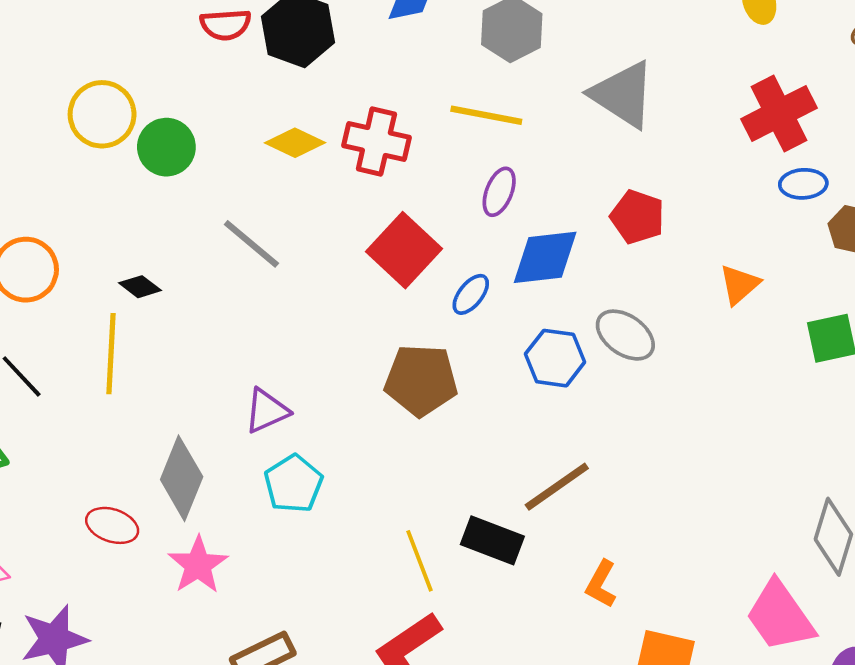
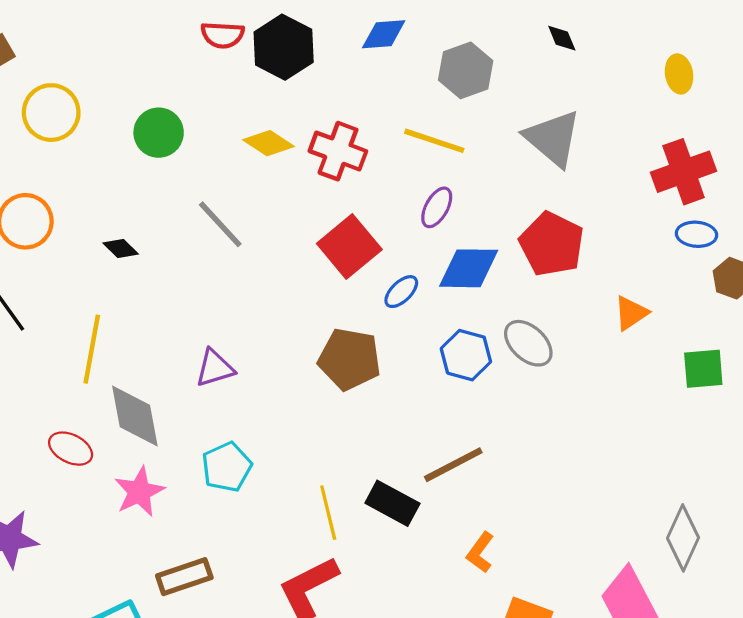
yellow circle: (102, 114) -> (51, 113), moved
red pentagon: (637, 217) -> (552, 244), size x1.4
yellow line: (111, 354) -> (92, 349), moved
gray diamond: (182, 478) -> (135, 416), turned -40
cyan pentagon: (293, 484) -> (227, 467), moved

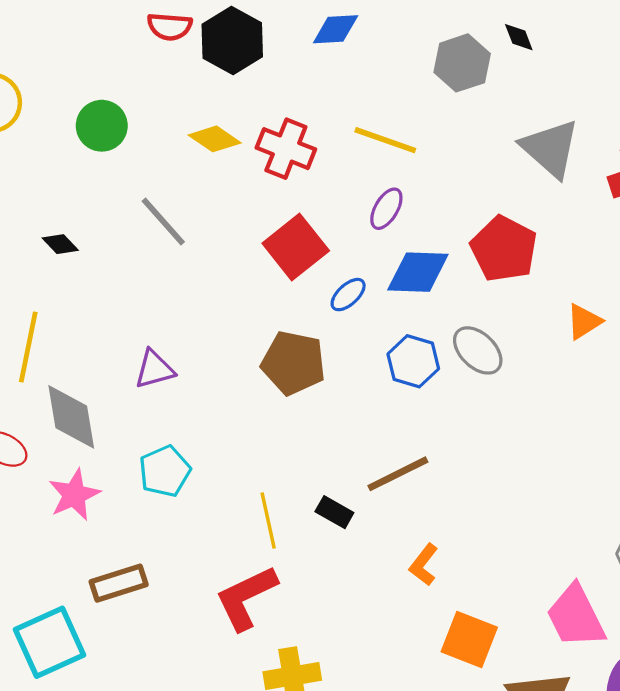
gray hexagon: (466, 70) -> (462, 63), moved
gray triangle: (553, 138) -> (550, 148), moved
black rectangle: (392, 503) -> (334, 512), size x0.7

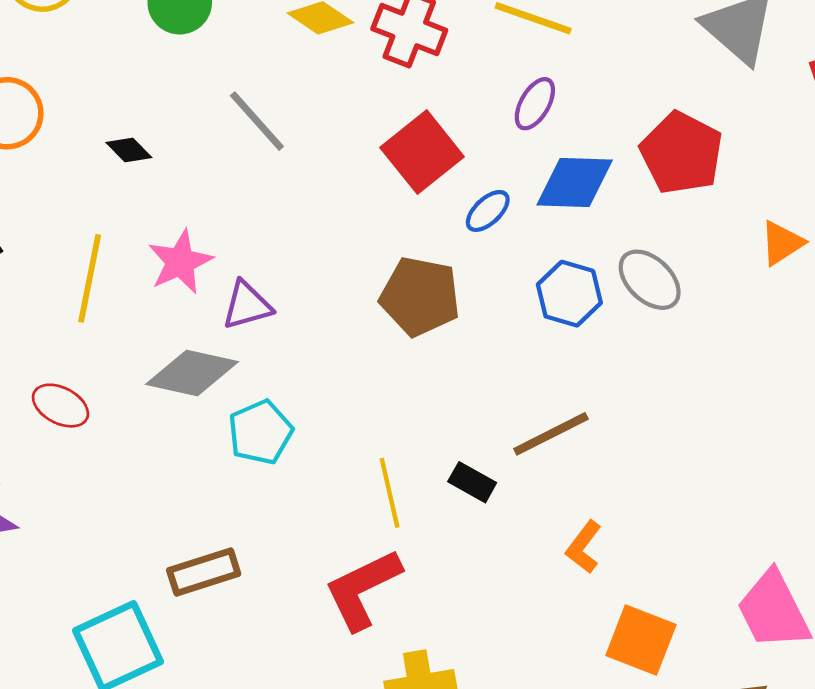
gray diamond: (71, 417) -> (192, 373), moved, turned -68
pink star: (74, 495) -> (180, 262), moved

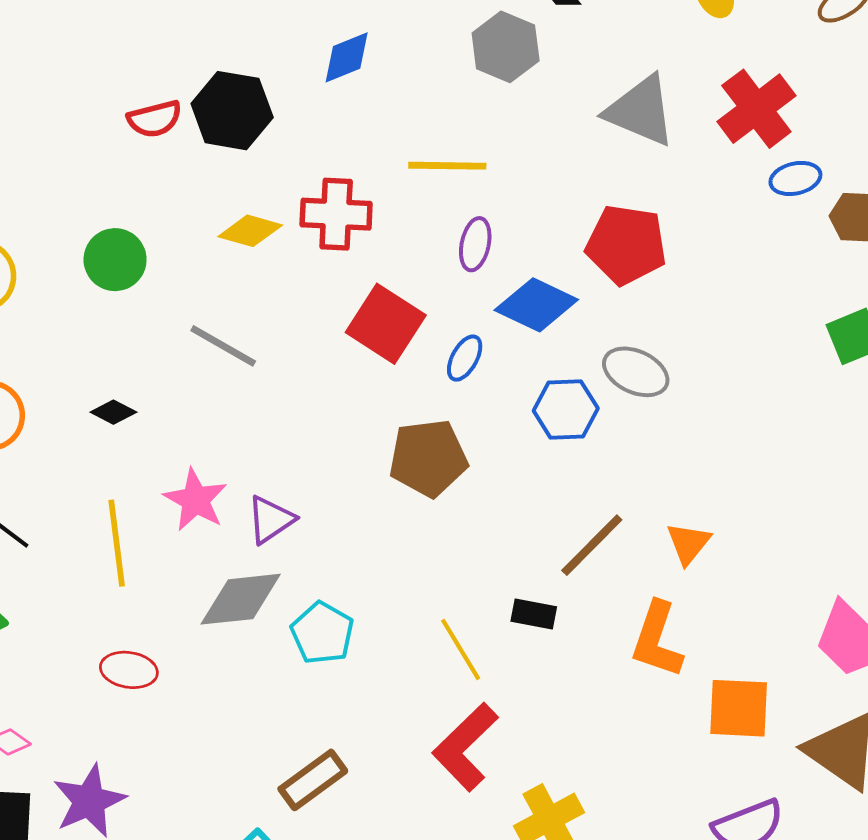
blue diamond: (575, 182) -> (536, 305), turned 42
orange triangle: (782, 243) -> (688, 543), moved
orange L-shape: (584, 547) -> (657, 640), size x1.5

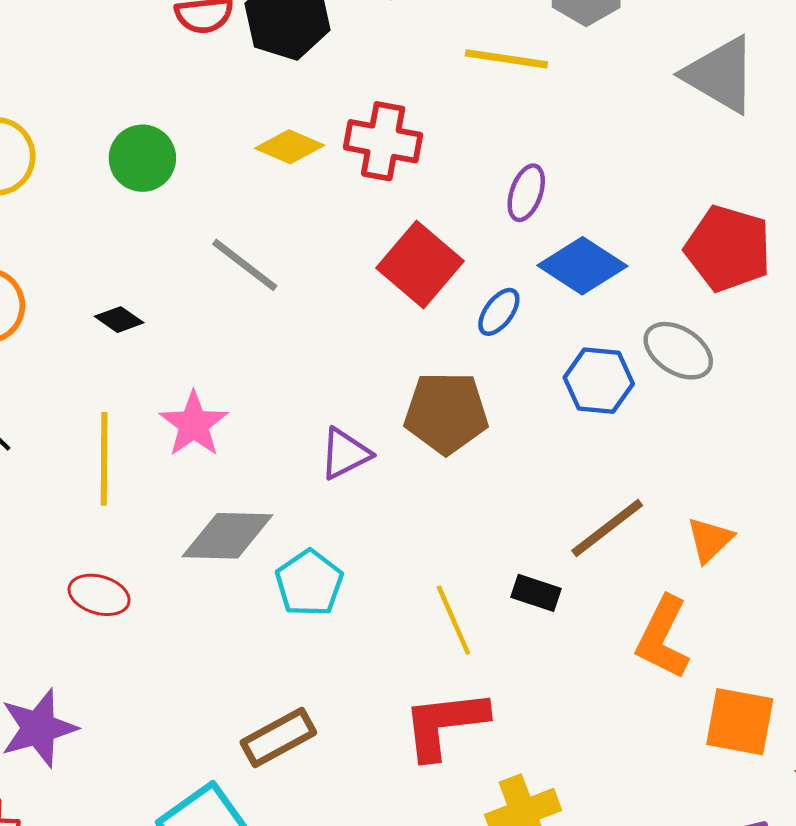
yellow line: (447, 166) -> (506, 59), moved
red pentagon: (626, 245) -> (728, 248), moved
purple triangle: (271, 520) -> (345, 454), moved
red L-shape: (465, 747) -> (445, 724), turned 30

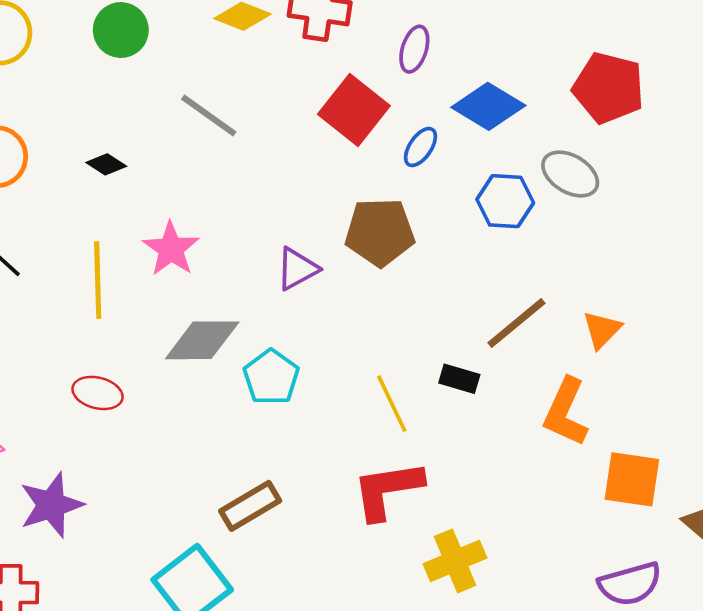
purple ellipse: (526, 193) -> (414, 49), moved

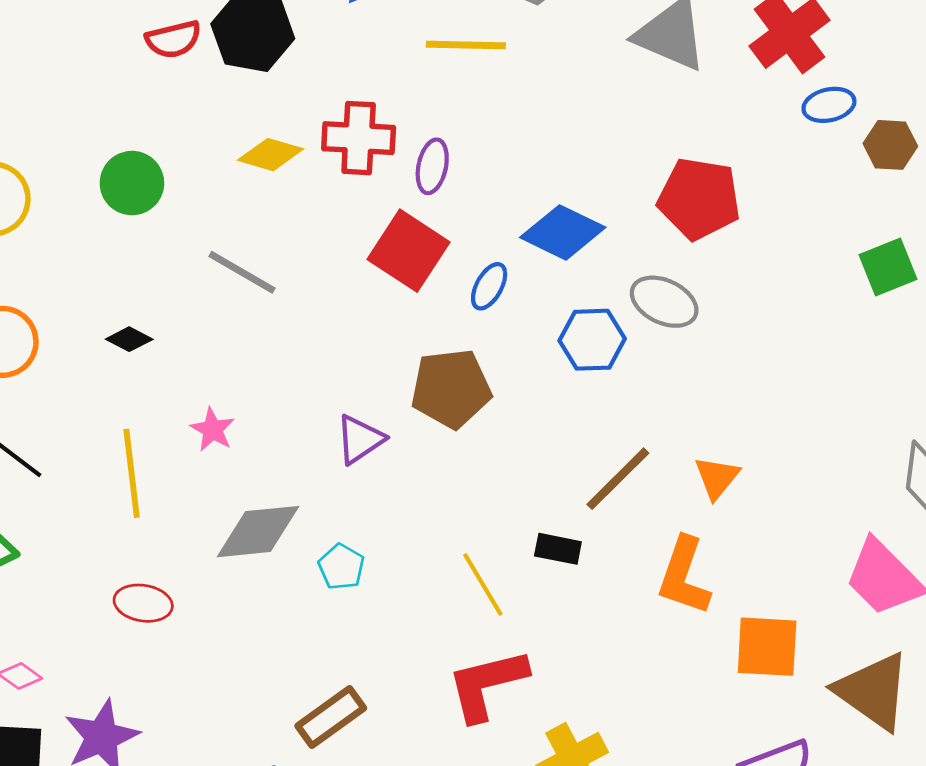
purple ellipse: (414, 49) -> (432, 166), moved
pink star: (171, 249) -> (213, 430), size x0.7
cyan pentagon: (271, 377) -> (341, 567), size x0.7

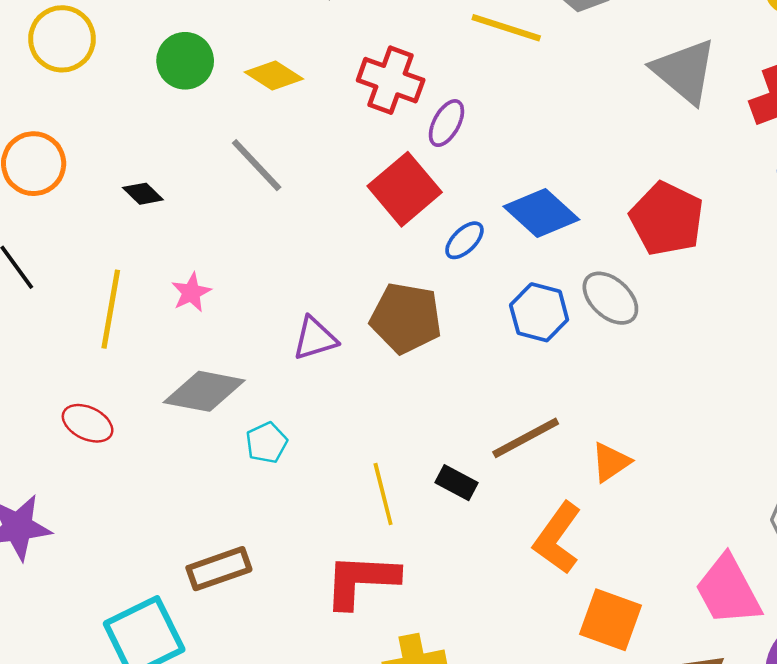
yellow diamond: (270, 155) -> (274, 75), moved

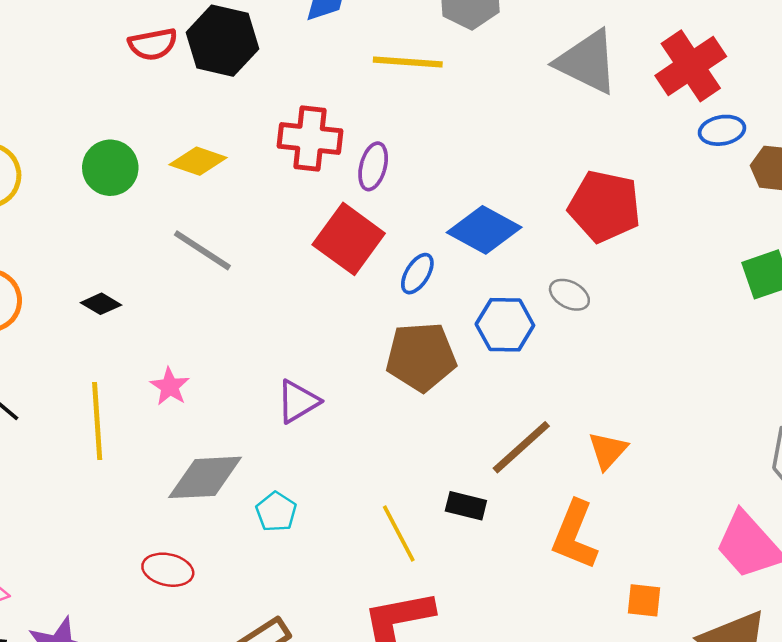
gray ellipse: (610, 298) -> (569, 295), size x0.7
brown pentagon: (406, 318) -> (421, 357), moved
red ellipse: (88, 423) -> (168, 570), moved
orange square: (610, 620) -> (644, 600), size x0.6

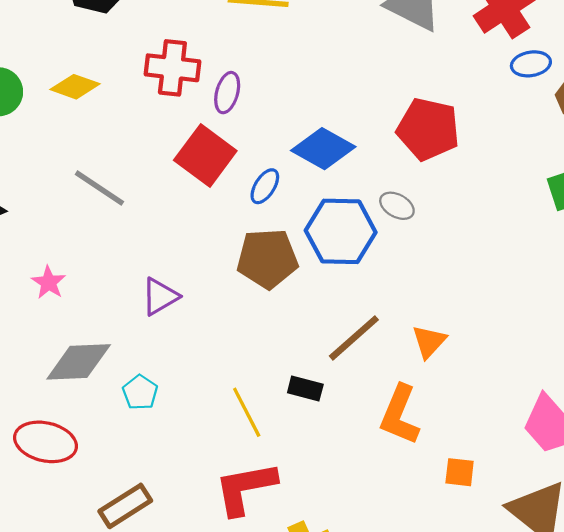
gray line: (202, 250) -> (99, 188), moved
blue hexagon: (505, 325) -> (341, 231), size x1.4
red ellipse: (168, 570) -> (46, 442), size x1.4

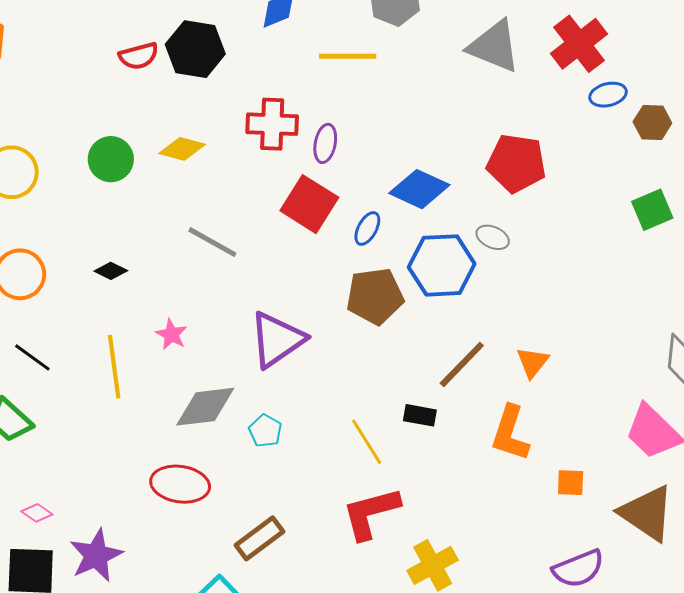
purple triangle: (160, 297) -> (277, 340), size x1.6

